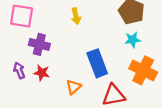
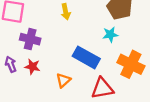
cyan star: (133, 40) -> (110, 35), moved
blue rectangle: (97, 63) -> (86, 57), turned -40

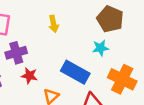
purple cross: (30, 39) -> (16, 53), turned -30
red star: (32, 67) -> (29, 76), moved

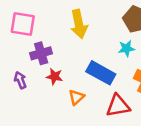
yellow arrow: (54, 24) -> (79, 24), size x1.6

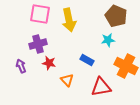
pink square: (23, 24) -> (40, 14), moved
blue rectangle: (101, 73) -> (87, 60), size x0.6
orange triangle: (76, 97) -> (67, 80), turned -32

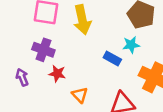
purple cross: (38, 44) -> (43, 50), turned 36
blue rectangle: (87, 60) -> (112, 59), moved

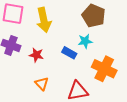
red star: (57, 74) -> (36, 55), moved

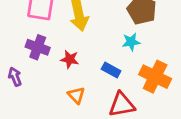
blue rectangle: (69, 53) -> (111, 70), moved

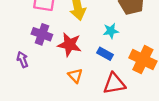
cyan star: (131, 42) -> (111, 31), moved
red star: (70, 59) -> (70, 45), size x1.5

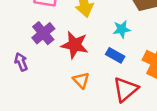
purple cross: (42, 34) -> (43, 33), turned 30
red triangle: (114, 84) -> (126, 89), turned -30

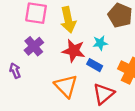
red star: (75, 45) -> (74, 51), moved
orange triangle: (81, 80) -> (66, 86), size x1.6

